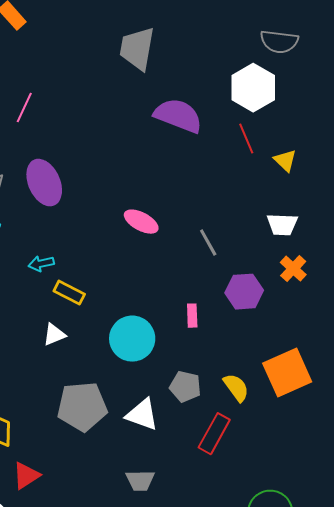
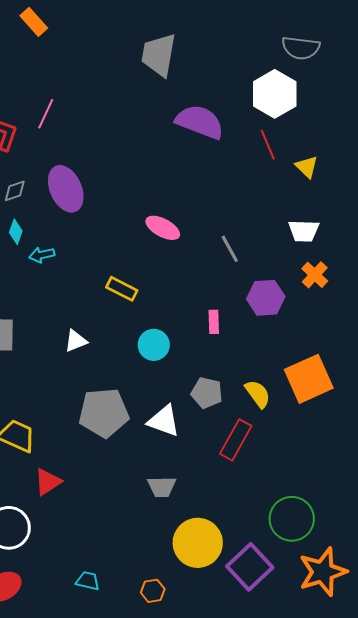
cyan arrow: (41, 264) -> (42, 255), moved
yellow rectangle: (69, 293) -> (122, 289), moved
cyan circle: (132, 339) -> (154, 345), size x0.7

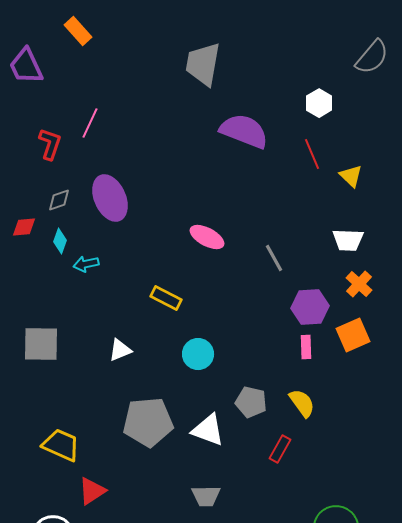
gray semicircle: (301, 48) -> (372, 57), moved, turned -57
white hexagon: (275, 94) -> (319, 103), size x0.6
pink rectangle: (214, 322) -> (306, 347), moved
orange square: (309, 379) -> (353, 335), moved, size x0.7
red rectangle: (236, 440) -> (280, 449), size x0.7

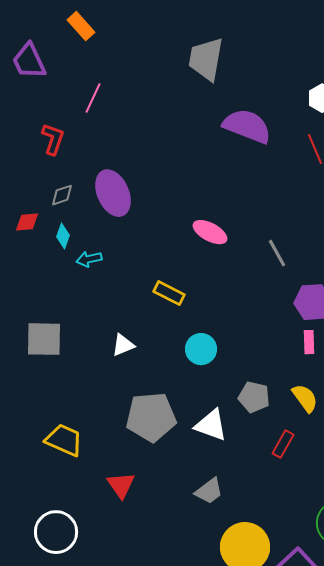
pink line: (90, 123) -> (93, 98), moved
red triangle: (92, 491) -> (121, 485), moved, turned -32
gray trapezoid: (206, 496) -> (209, 491), turned -36

